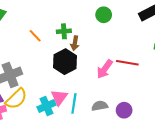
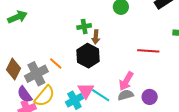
orange line: (35, 36) -> (56, 63), moved
pink arrow: (105, 69) -> (126, 81), moved
cyan line: (74, 103) -> (101, 95), turned -60

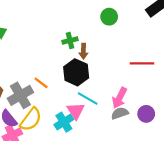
cyan line: (101, 95) -> (88, 98), moved

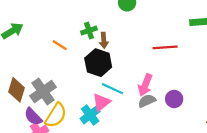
orange line: (41, 83) -> (60, 45), moved
pink triangle: (76, 111) -> (101, 102), turned 30

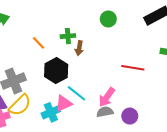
black hexagon: (98, 63) -> (56, 71), moved

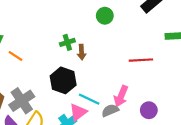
orange line: (38, 43) -> (15, 56), moved
gray semicircle: (105, 112) -> (110, 110), moved

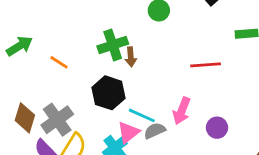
green cross: (67, 42) -> (113, 45), size x1.5
orange line: (15, 56) -> (59, 62), moved
gray semicircle: (110, 110) -> (155, 131), moved

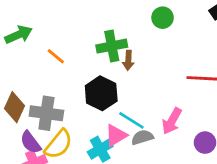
gray cross: (57, 120) -> (46, 113), turned 36

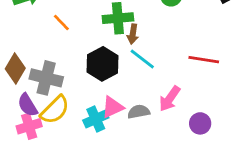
cyan line: (131, 120) -> (142, 59), moved

